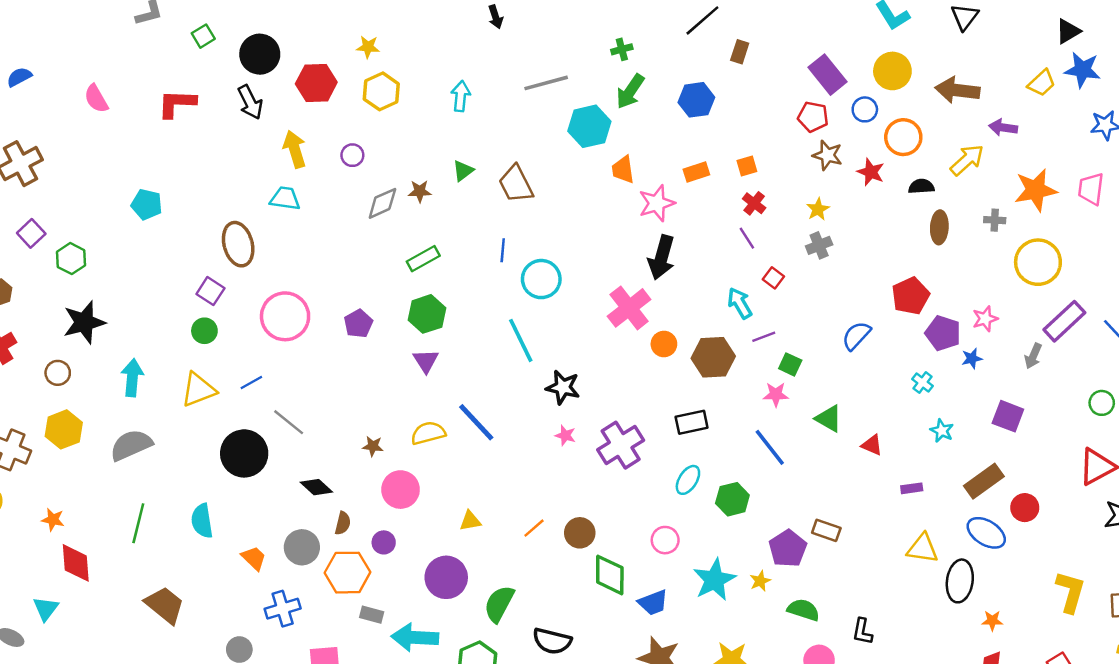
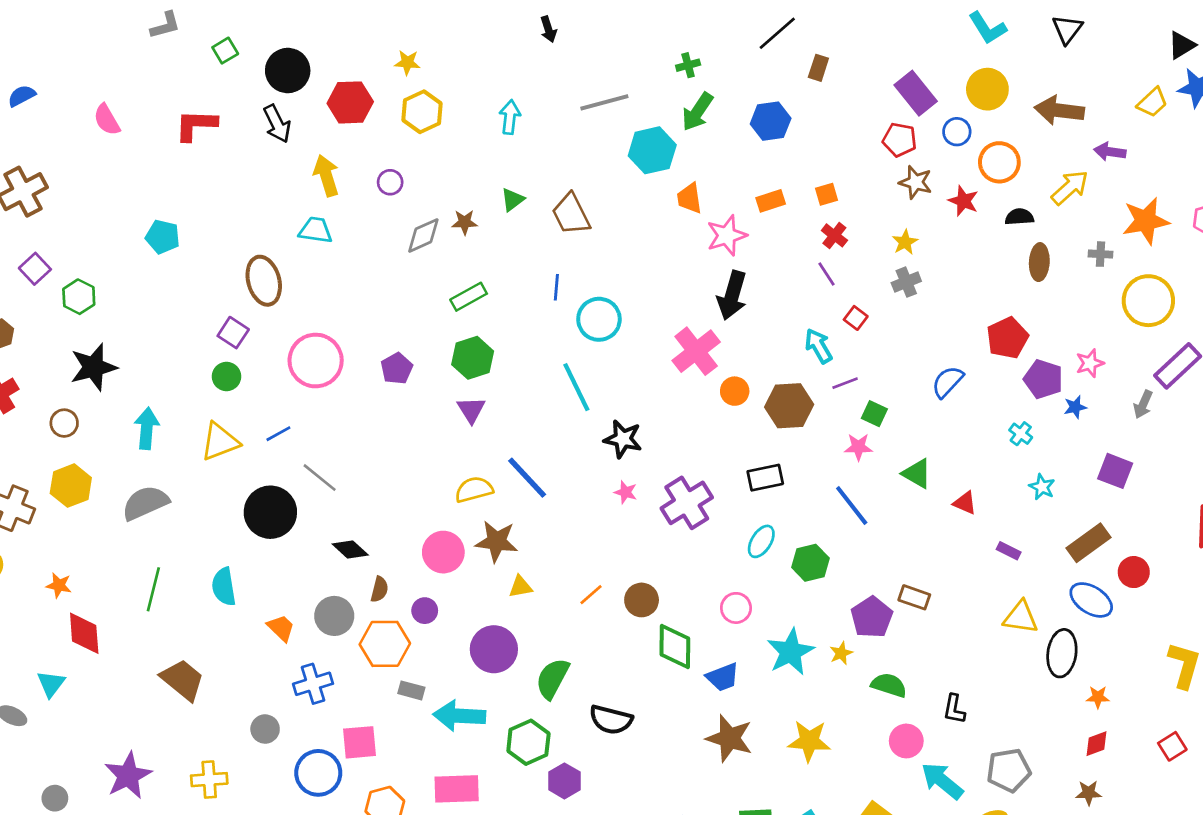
brown star: (373, 446) -> (497, 541), moved, size x1.8
purple rectangle: (912, 488) -> (1009, 551), turned 35

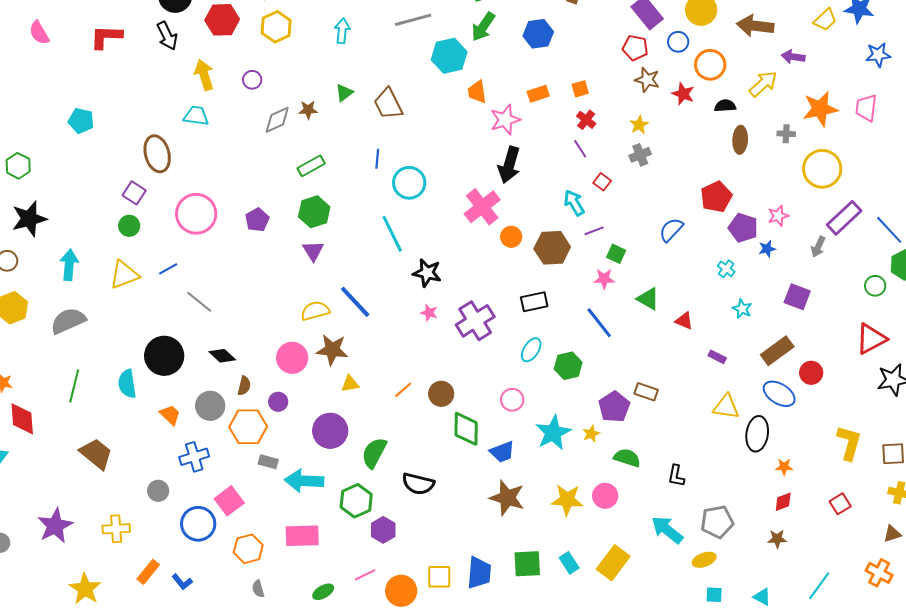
black circle: (270, 512) -> (164, 356), moved
pink circle: (906, 741) -> (605, 496), moved
pink square: (360, 742) -> (229, 501), turned -32

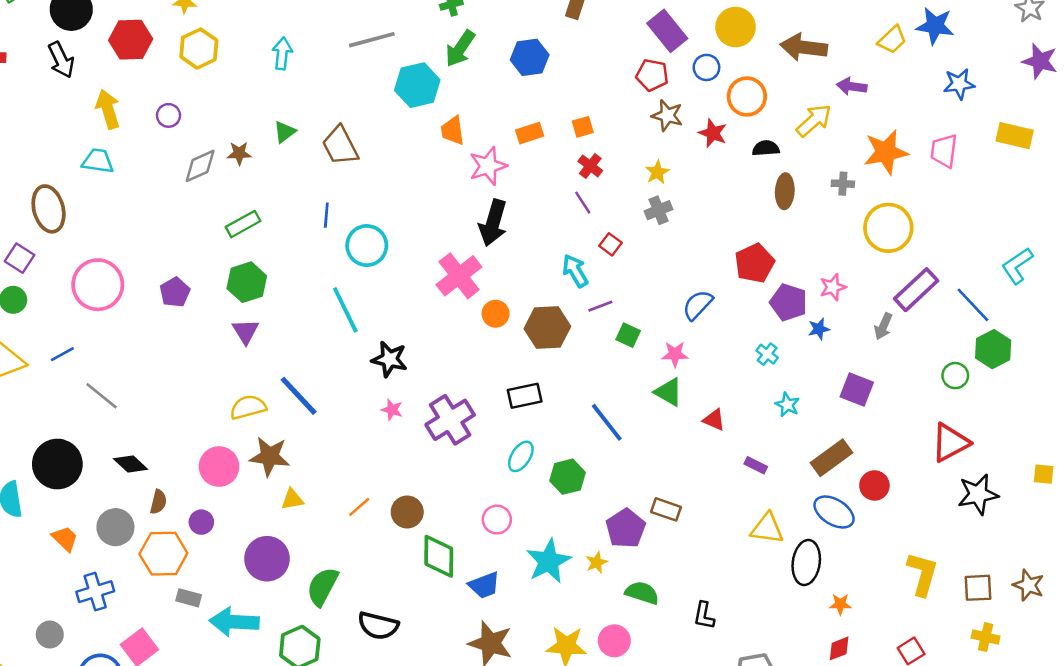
pink star: (604, 279) -> (675, 354), moved

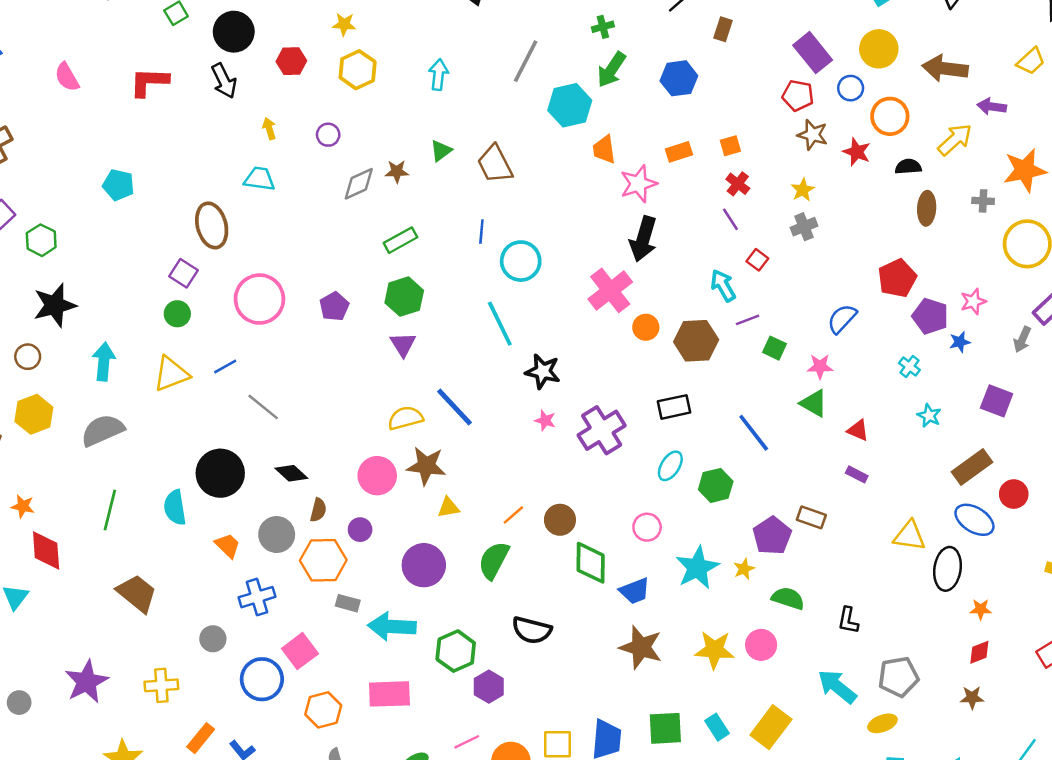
red hexagon: (131, 40) -> (291, 61), size x0.7
gray line: (372, 40) -> (526, 61), turned -48
yellow arrow: (108, 109) -> (269, 129), size x0.6
purple rectangle: (756, 465) -> (857, 474), moved
green semicircle: (323, 587) -> (494, 560), moved

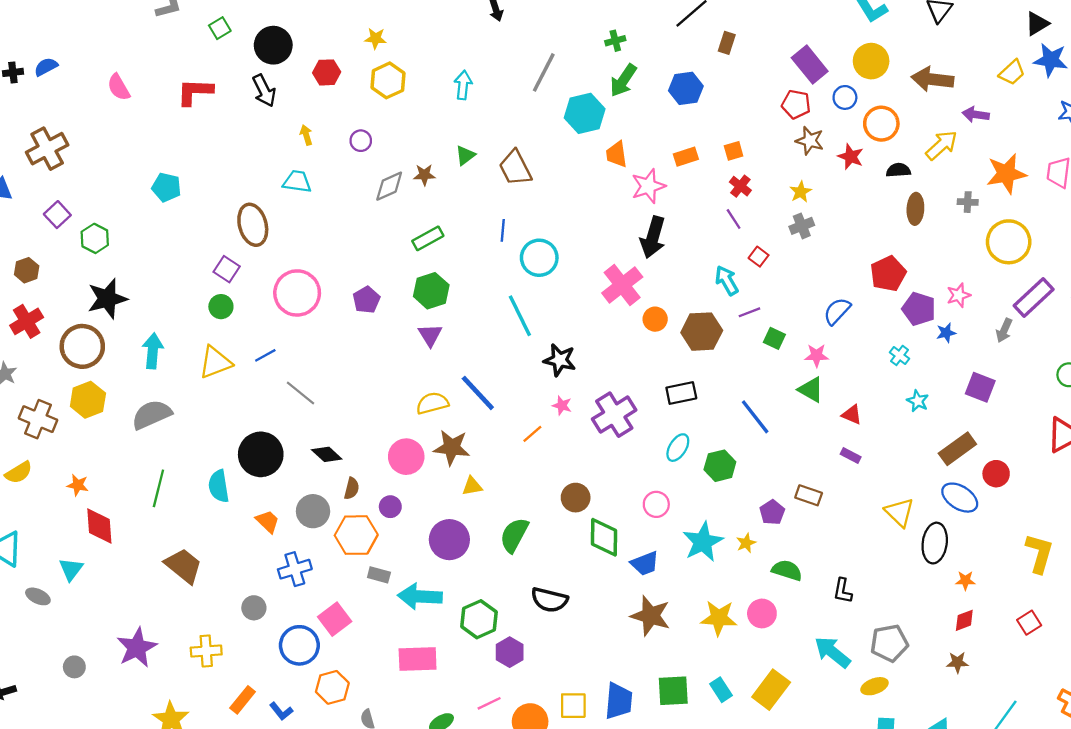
brown circle: (28, 357) -> (82, 346), size x1.8
orange line: (513, 515) -> (532, 434), moved
purple pentagon: (772, 536) -> (772, 512), size x0.7
yellow triangle: (909, 536) -> (899, 512), turned 36
orange hexagon: (323, 710) -> (332, 687), moved

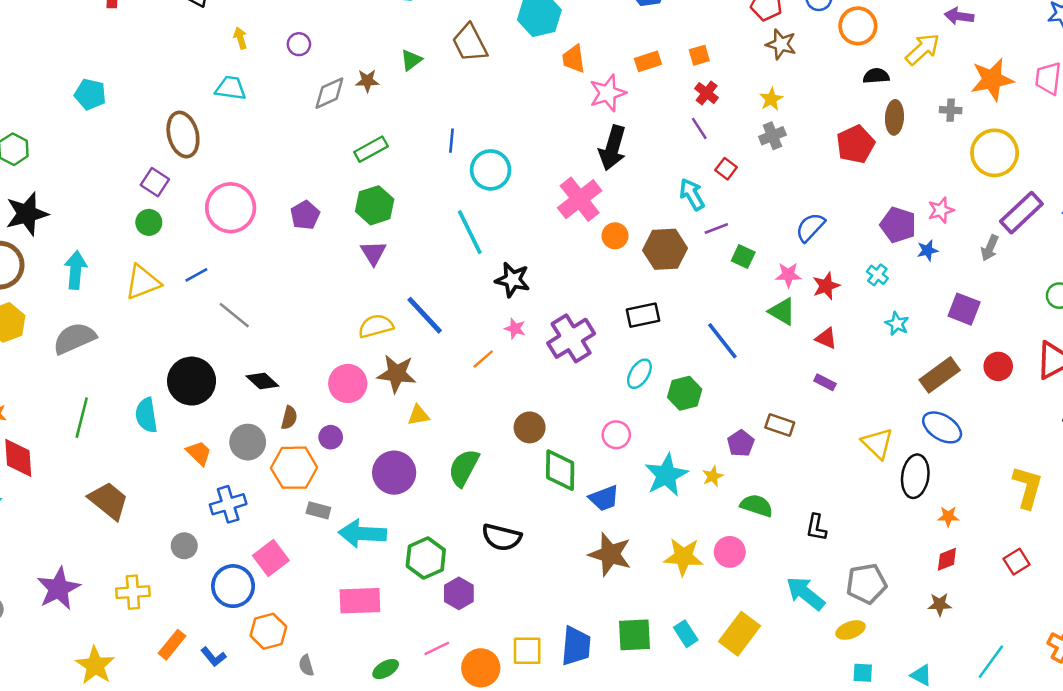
red star: (851, 157) -> (826, 286), moved, turned 30
brown trapezoid: (515, 168) -> (470, 43), moved
red pentagon: (888, 274) -> (855, 144), moved
red circle: (996, 474) -> (998, 366), moved

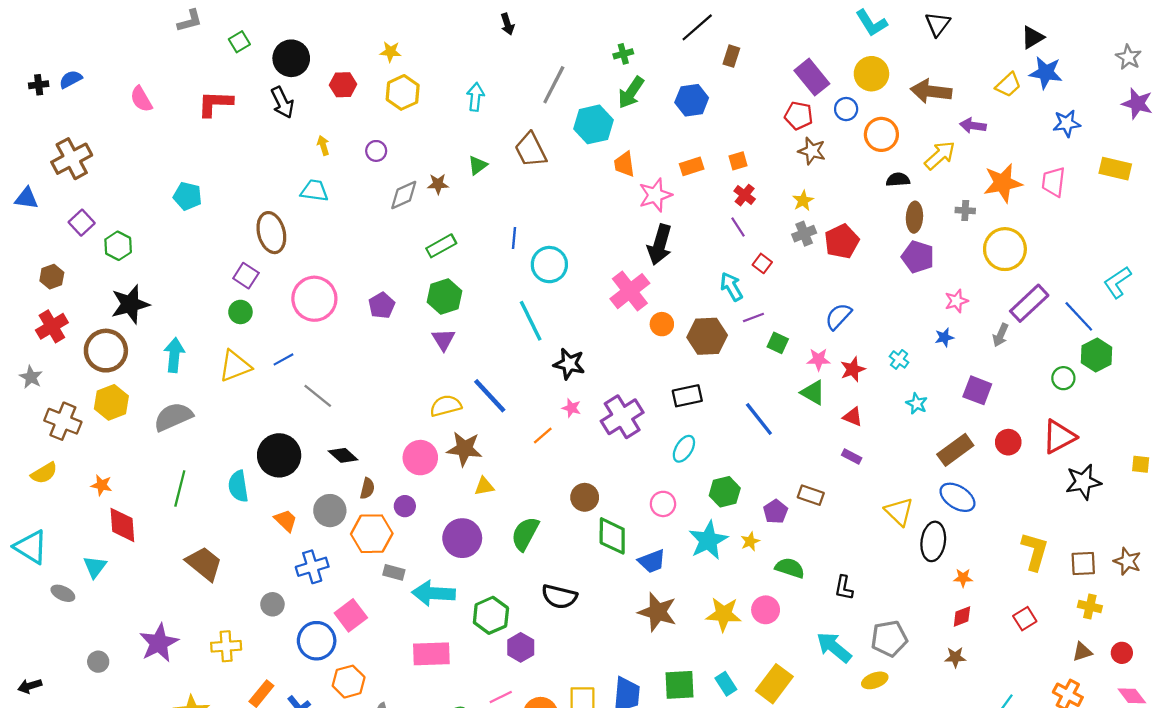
red pentagon: (855, 144) -> (842, 241), moved
purple pentagon: (898, 225) -> (918, 257), moved
green hexagon: (685, 393) -> (725, 492), moved

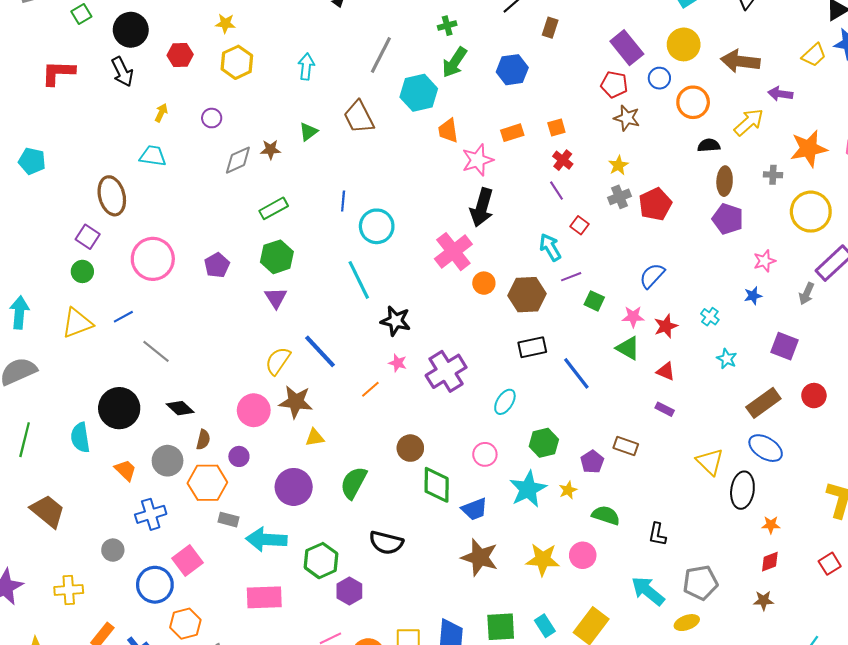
yellow arrow: (323, 145) -> (161, 113), turned 42
black rectangle: (687, 396) -> (532, 347), moved
yellow semicircle: (446, 406) -> (278, 361), turned -40

